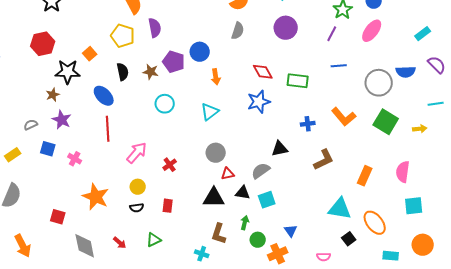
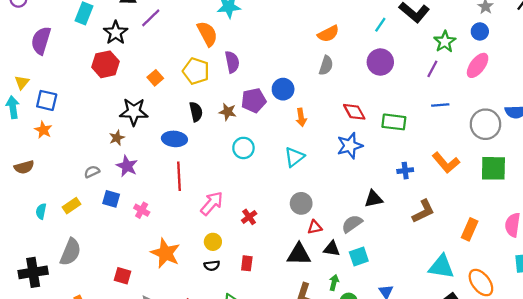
red hexagon: (43, 44) -> (105, 64), moved
orange square: (90, 54) -> (155, 78), moved
purple pentagon: (174, 62) -> (254, 100), turned -30
blue ellipse: (104, 96) -> (174, 139), turned -40
green square: (386, 122) -> (493, 168), turned -30

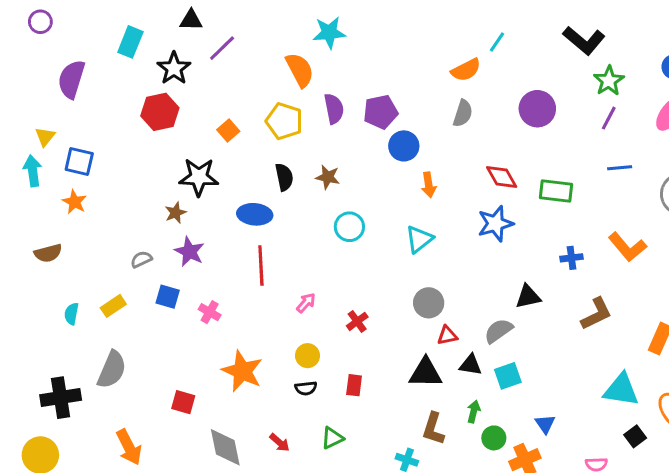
cyan line: (380, 25) -> (497, 42), moved
green star: (445, 42) -> (609, 81), moved
purple pentagon: (254, 100) -> (380, 112), moved
pink arrow: (212, 203) -> (306, 303), size x0.6

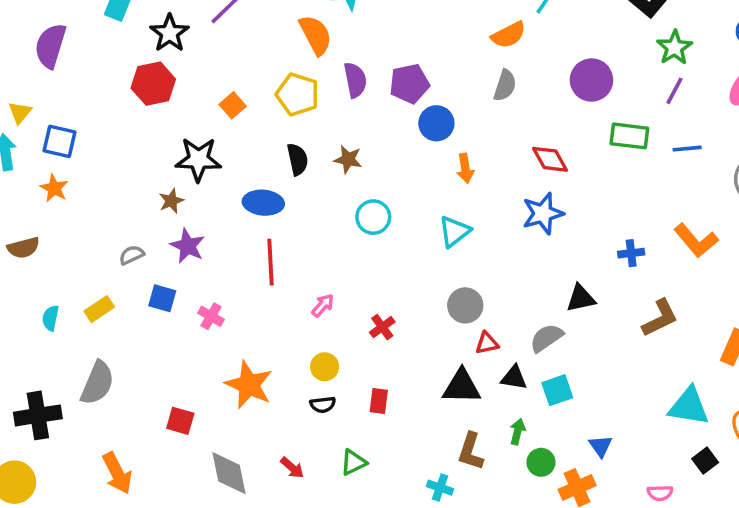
green rectangle: (556, 191) -> (629, 136), moved

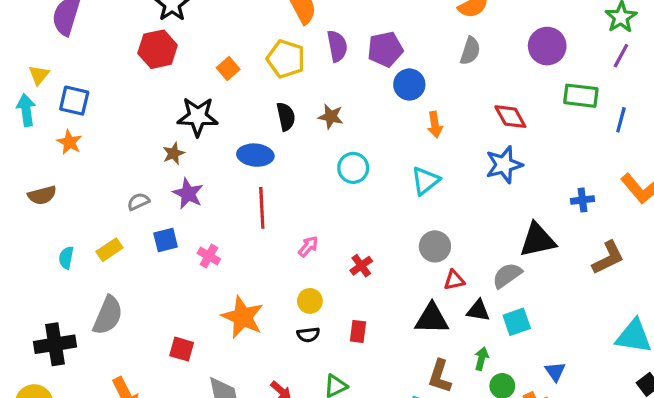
blue line: (687, 149) -> (621, 120), moved, turned -70
blue square: (162, 298) -> (166, 240), turned -30
black triangle: (581, 298) -> (538, 240), size x1.4

